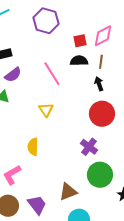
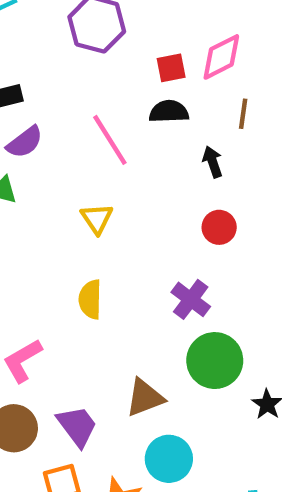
brown line: (101, 62) -> (243, 114), moved
red circle: (102, 114) -> (219, 227), size x0.6
yellow semicircle: (33, 147) -> (90, 299), moved

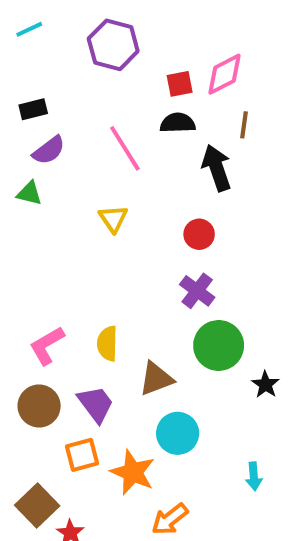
black arrow: (213, 162) -> (217, 168), size x1.6
red circle: (219, 227) -> (199, 234), moved
yellow semicircle: (90, 299) -> (107, 344), moved

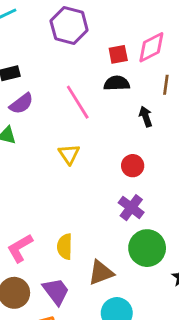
black arrow: (217, 168) -> (146, 117), size x0.6

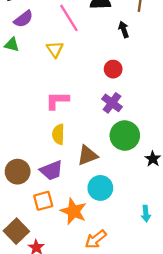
yellow triangle: (69, 154) -> (55, 49), moved
pink L-shape: (20, 248) -> (57, 101), moved, turned 30
purple trapezoid: (56, 291) -> (51, 170), turned 105

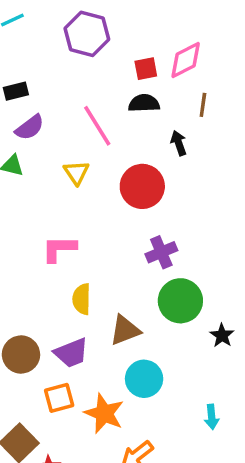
red circle: (113, 69) -> (142, 186), moved, size x1.6
pink L-shape: (57, 101) -> (59, 249), moved
purple cross: (112, 103) -> (161, 252), turned 30

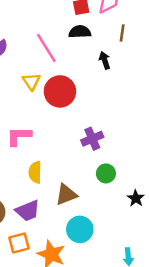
red circle: (142, 186) -> (60, 91), moved
green circle: (180, 301) -> (106, 173), size x0.6

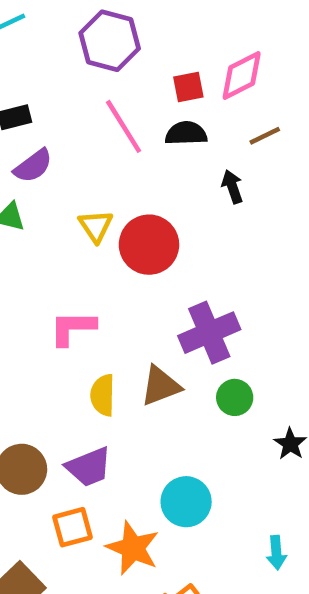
brown line: (122, 33) -> (265, 136), turned 56
pink line: (46, 48) -> (124, 126), moved
purple cross: (92, 139) -> (209, 333), size x1.4
brown triangle: (66, 195) -> (161, 386), moved

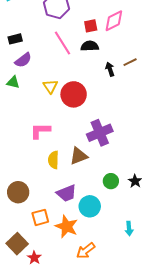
brown line: (265, 136) -> (130, 62), moved
green circle: (235, 397) -> (111, 181), moved
purple trapezoid: (89, 467) -> (67, 193), moved

